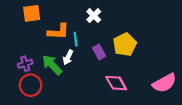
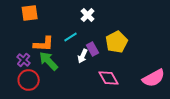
orange L-shape: (58, 32) -> (44, 44), moved
cyan line: (76, 39) -> (71, 37), turned 64
white arrow: (68, 57) -> (83, 56), moved
purple cross: (25, 64) -> (24, 60), turned -32

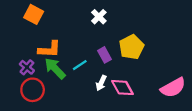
orange square: (30, 13) -> (34, 14), turned 36
cyan line: (71, 37) -> (80, 65), moved
white arrow: (83, 56) -> (101, 83), moved

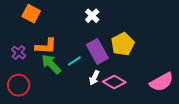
purple rectangle: (104, 55) -> (97, 51), size x1.6
purple cross: (27, 67) -> (19, 53), moved
pink diamond: (122, 88) -> (114, 82), turned -30
red circle: (33, 90) -> (19, 85), moved

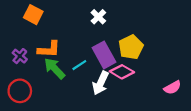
white arrow: (94, 78) -> (101, 83), size x1.5
pink diamond: (114, 82) -> (122, 72), moved
pink semicircle: (162, 82) -> (172, 87), size x0.7

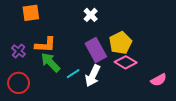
orange square: (33, 15) -> (31, 13), turned -36
cyan line: (79, 65) -> (73, 74), moved
pink diamond: (122, 72) -> (126, 62), moved

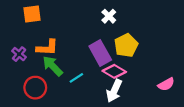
white cross: (91, 15) -> (109, 16), moved
pink diamond: (126, 62) -> (114, 71), moved
white arrow: (93, 76) -> (114, 91), moved
red circle: (19, 83) -> (35, 88), moved

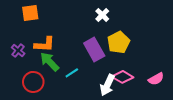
pink diamond: (114, 71) -> (123, 77), moved

